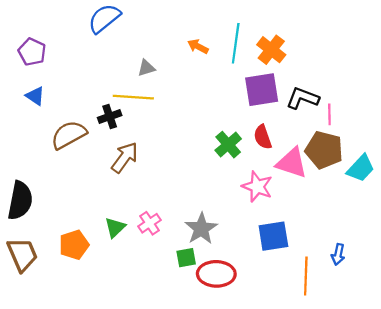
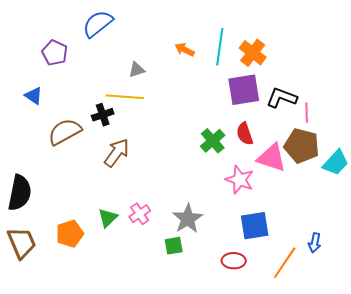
purple pentagon: (32, 52) -> (55, 53), moved
red ellipse: (216, 274) -> (234, 261), moved, size x0.7
orange line: (306, 276) -> (285, 263), turned 32

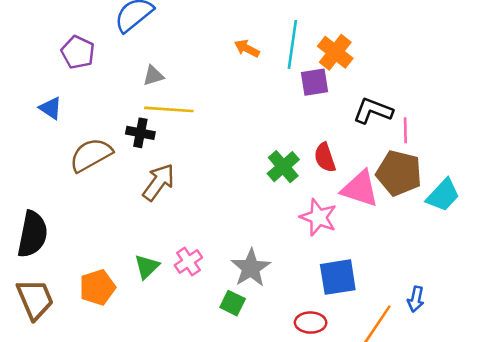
gray triangle: (137, 70) -> (153, 76), moved
purple square: (244, 90) -> (314, 82), moved, size x0.7
black cross: (103, 115) -> (140, 133), turned 30
green square: (174, 246) -> (233, 303), turned 36

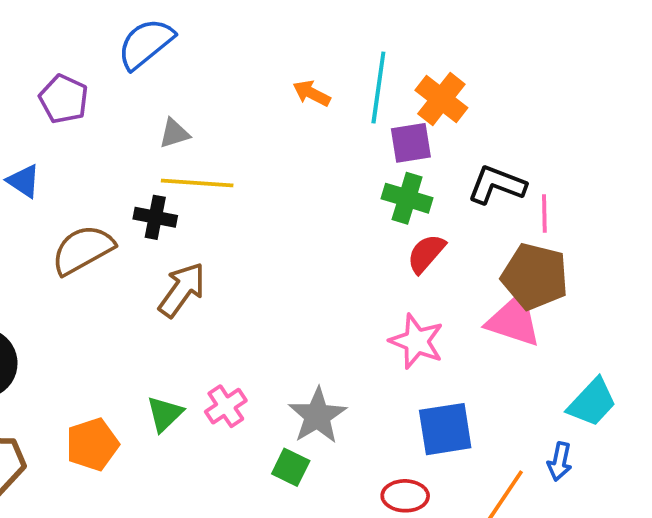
red semicircle: (325, 158) -> (426, 254), turned 60
green cross: (283, 167) -> (407, 198), moved, turned -32
pink triangle: (360, 189) -> (514, 320), moved
cyan trapezoid: (443, 195) -> (592, 402), moved

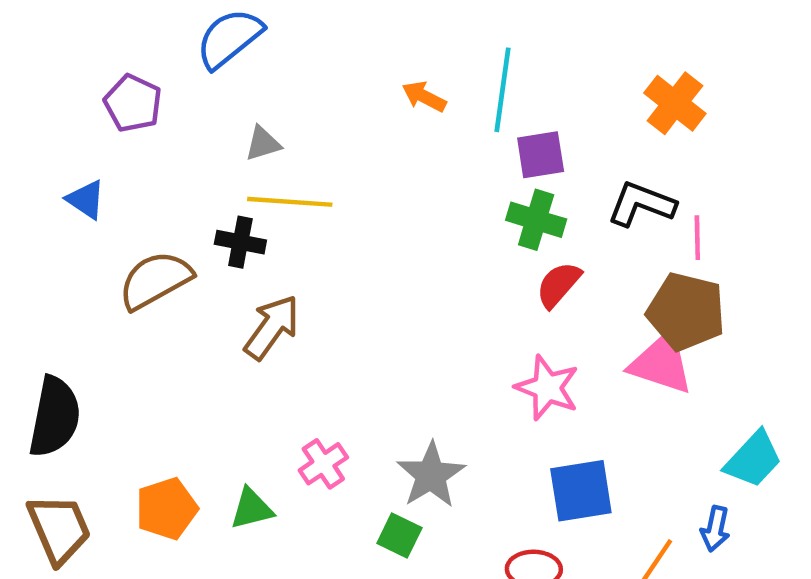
orange cross: (441, 99) -> (675, 103), moved
green triangle: (165, 414) -> (252, 509), moved, turned 30

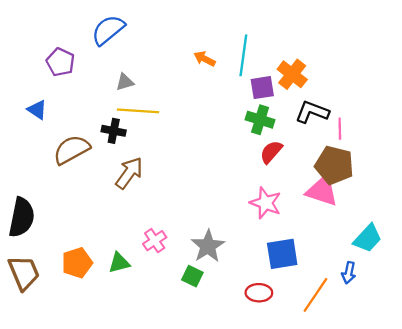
orange cross: (675, 103) -> (292, 74), moved

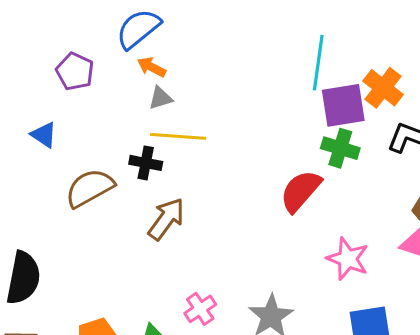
orange arrow: (205, 59) -> (152, 67), moved
purple square: (262, 88) -> (343, 105), size x1.4
red semicircle: (271, 152) -> (301, 191), moved, size x1.4

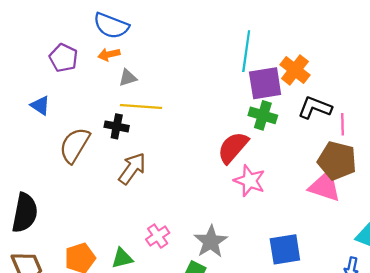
blue semicircle: (138, 29) -> (111, 26), turned -120
orange arrow: (152, 67) -> (109, 54), moved, turned -40
brown semicircle: (90, 188) -> (75, 145), turned -30
pink star: (348, 259) -> (250, 181), moved

